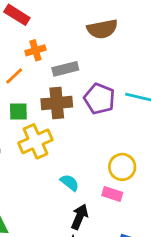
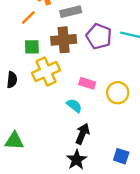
pink rectangle: (112, 194) -> (87, 83), moved

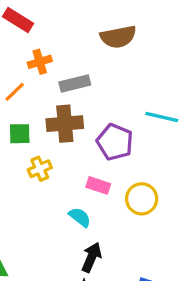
purple pentagon: (99, 36) -> (115, 142), moved
yellow cross: (46, 72) -> (40, 169), size x0.6

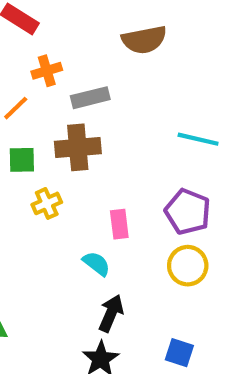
purple pentagon: (115, 142) -> (188, 212), moved
pink rectangle: (98, 185) -> (119, 224), turned 65
yellow circle: (142, 199) -> (188, 266), moved

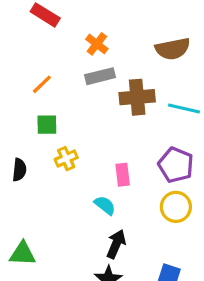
brown semicircle: (144, 40) -> (173, 49), moved
orange cross: (47, 71) -> (97, 44), moved, turned -35
brown cross: (78, 147) -> (137, 97), moved

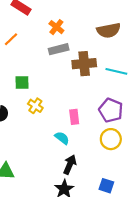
orange line: (42, 84) -> (11, 39), moved
yellow cross: (66, 159) -> (35, 106), turned -32

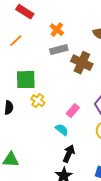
brown cross: (84, 64) -> (82, 63), turned 30
green square: (22, 83) -> (26, 80), size x1.5
pink rectangle: (74, 117) -> (73, 111), turned 48

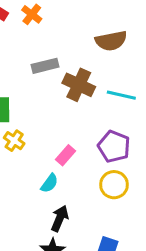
orange cross: (57, 30) -> (32, 14), moved
cyan semicircle: (62, 130) -> (49, 183), turned 88

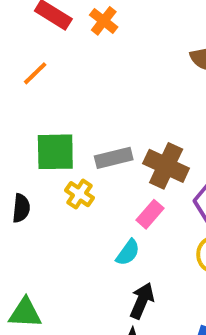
gray rectangle: (45, 66) -> (114, 158), moved
brown cross: (79, 85) -> (166, 166), moved

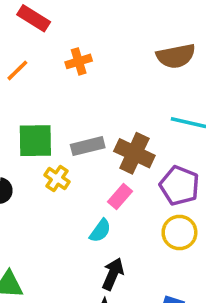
orange cross: (104, 21) -> (79, 61), moved, turned 35

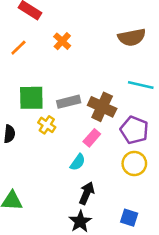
orange cross: (79, 61) -> (62, 41), turned -30

